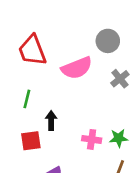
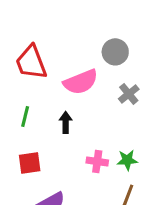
black arrow: (51, 121) -> (66, 122), moved

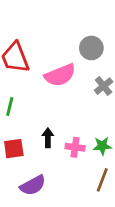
black arrow: (66, 122) -> (48, 138), moved

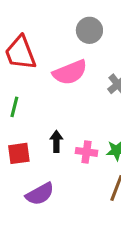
gray circle: (91, 48) -> (89, 30), moved

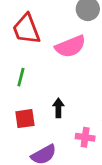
pink cross: (86, 152) -> (85, 137), moved

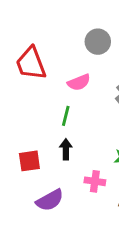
pink semicircle: (70, 46) -> (79, 82), size x0.7
green line: (21, 77) -> (66, 116), moved

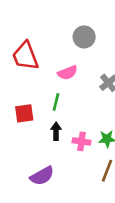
red square: (29, 161) -> (24, 113), moved
pink cross: (95, 181) -> (82, 141), moved

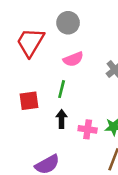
gray circle: (84, 37) -> (68, 23), moved
red trapezoid: (25, 56) -> (30, 42), turned 52

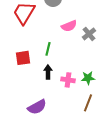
pink semicircle: (73, 59) -> (69, 26), moved

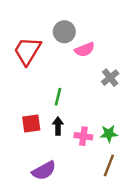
pink semicircle: (69, 26) -> (85, 50), moved
red square: (23, 58) -> (31, 123), moved

